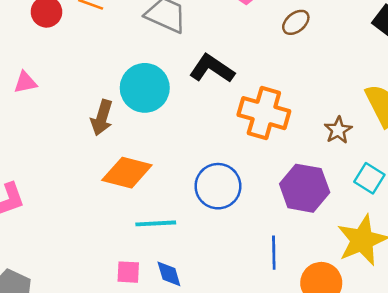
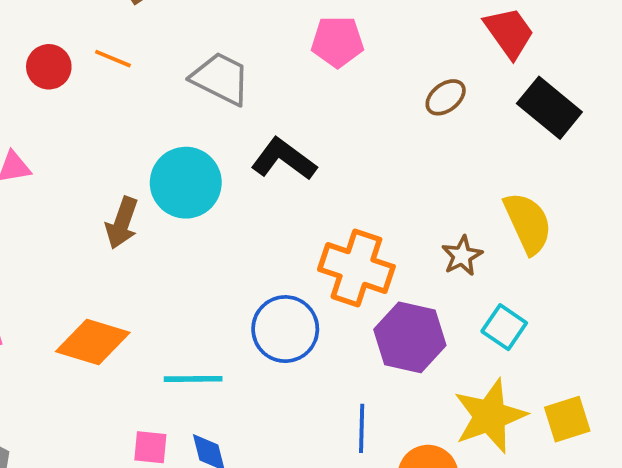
brown ellipse: (296, 22) -> (446, 97), moved
orange cross: (264, 113) -> (356, 268), moved
orange diamond: (127, 173) -> (93, 342), moved

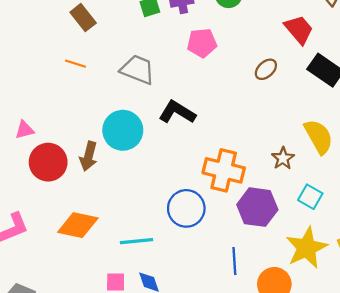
red circle: (49, 67) -> (48, 162), moved, size x1.5

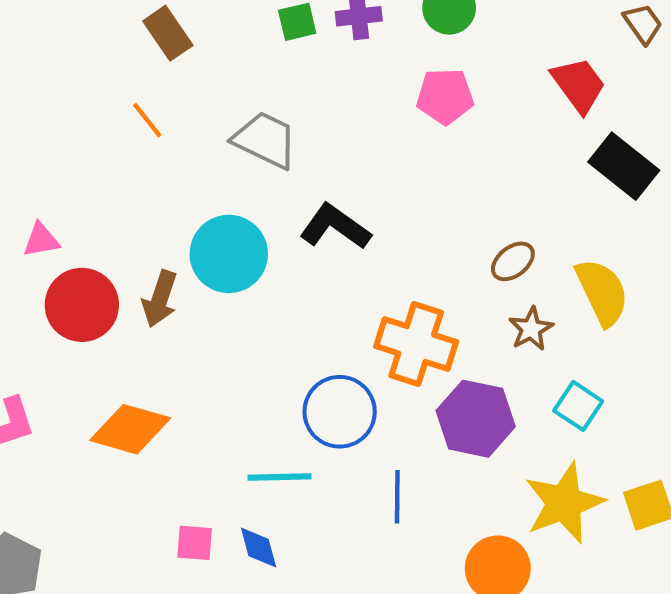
pink pentagon: (202, 43) -> (445, 96), moved
orange line: (75, 64) -> (147, 120), turned 30
brown ellipse: (266, 69) -> (513, 261), moved
cyan line: (137, 241) -> (279, 477), moved
blue line: (234, 261) -> (397, 497), moved

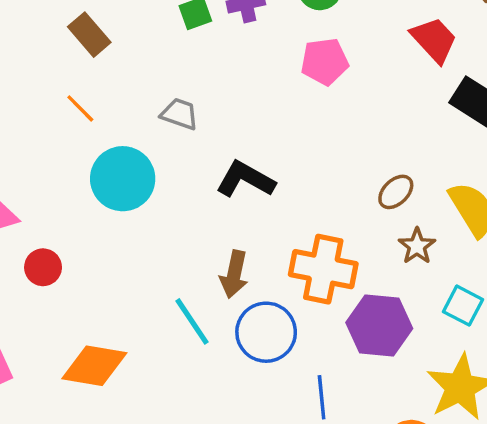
gray trapezoid: (265, 140) -> (180, 114), size x0.7
cyan circle: (229, 254) -> (123, 179), moved
brown arrow: (160, 299) -> (234, 274), moved
red circle: (82, 305) -> (43, 267), size x0.6
cyan line: (279, 477) -> (192, 321), moved, turned 64

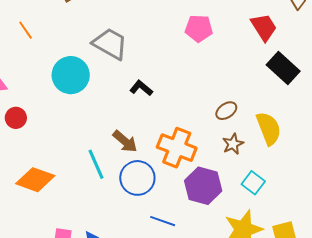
orange line: (80, 108) -> (26, 30), moved
gray trapezoid: (180, 114) -> (110, 44), size x1.6
black L-shape: (245, 179) -> (141, 88), size x0.7
brown arrow: (234, 274) -> (125, 141), turned -72
blue line: (322, 397) -> (163, 221), turned -75

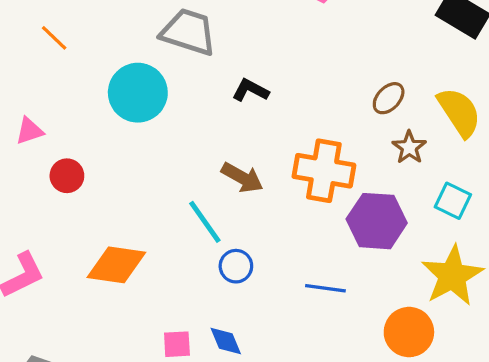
blue circle: (137, 178) -> (236, 266), moved, size x0.6

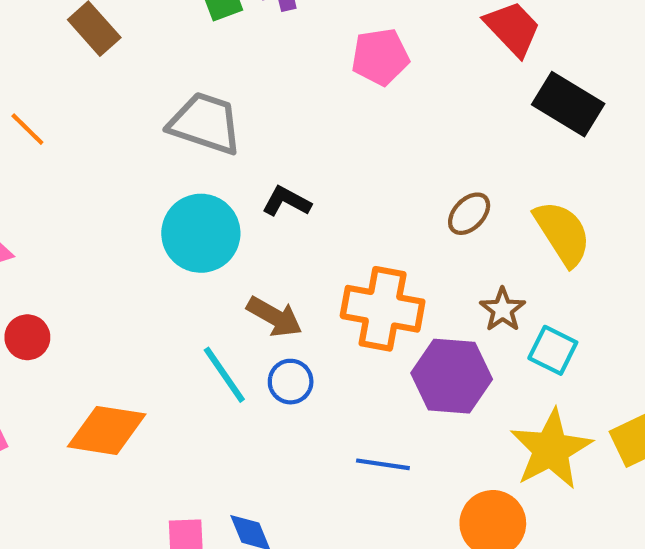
cyan circle: (138, 93) -> (201, 233), moved
brown star: (409, 147) -> (503, 310), moved
red circle: (67, 176) -> (27, 337), moved
blue circle: (236, 266) -> (291, 382), moved

